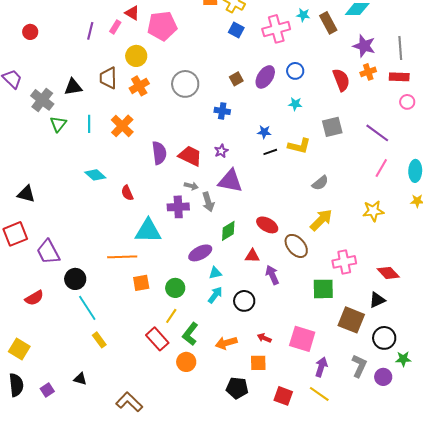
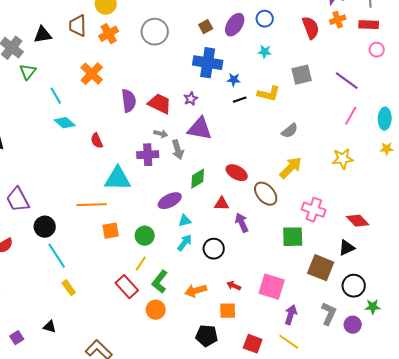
blue cross: (222, 111) -> (208, 63), moved, size x1.8
cyan line: (89, 124) -> (56, 96), moved, turned -30
pink cross: (344, 262) -> (314, 210), turned 30

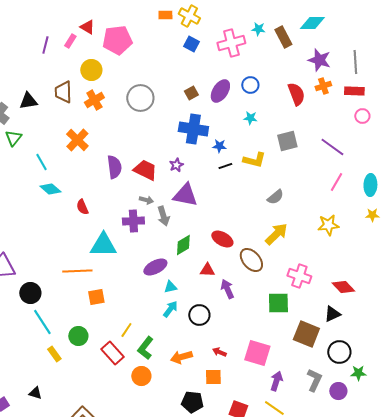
green circle: (145, 236) -> (78, 336), moved

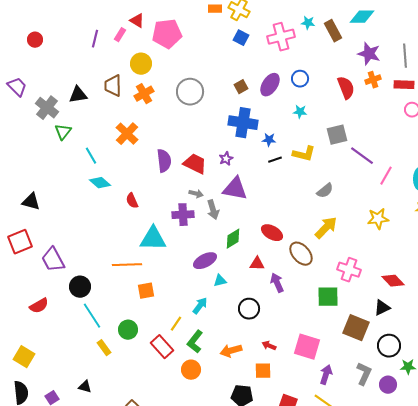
purple line: (332, 147) -> (362, 156), moved
cyan arrow: (170, 309) -> (200, 306), moved

